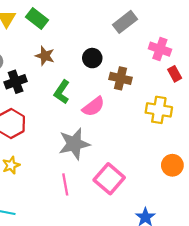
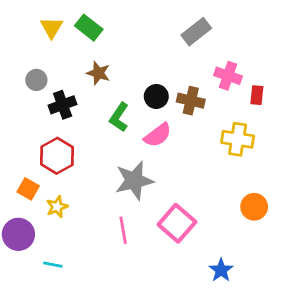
pink cross: (160, 49) -> (228, 76), moved
black circle: (92, 58) -> (156, 96), moved
red rectangle: (175, 74) -> (257, 95), turned 35

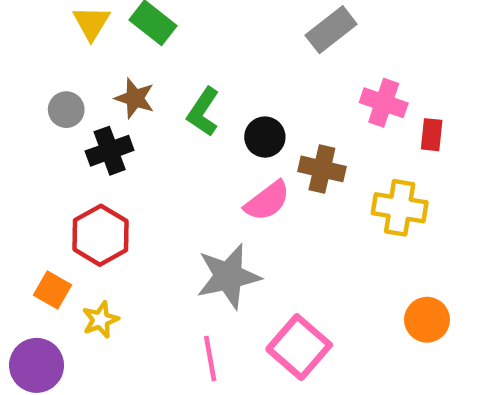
brown star: (98, 73) -> (135, 98), moved
brown cross: (191, 101) -> (322, 169), moved
green L-shape: (119, 117) -> (203, 112), moved

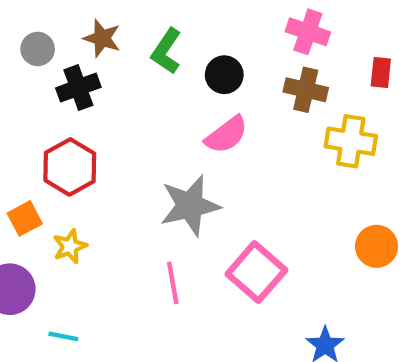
pink cross: (384, 103) -> (308, 32), moved
brown cross: (322, 169) -> (306, 90), moved
orange square: (53, 290) -> (25, 218), turned 32

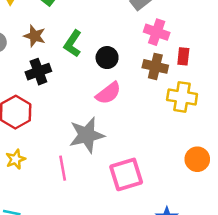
red rectangle: (381, 73) -> (183, 56), moved
black cross: (78, 88) -> (38, 72), moved
pink square: (256, 272) -> (126, 174), turned 32
pink line: (173, 283) -> (63, 168), moved

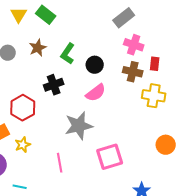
brown star: (35, 36) -> (38, 48), turned 30
black cross: (38, 72) -> (54, 85), moved
pink line: (63, 168) -> (60, 163), moved

